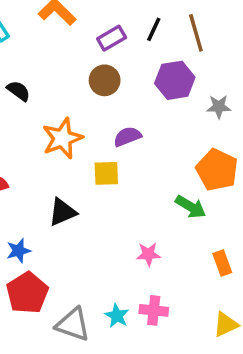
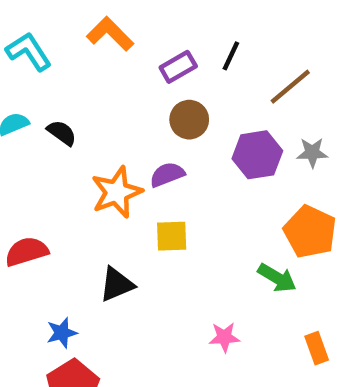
brown line: (196, 33) -> (290, 87), moved, turned 66
brown circle: (105, 80) -> (189, 120), moved
purple hexagon: (175, 80) -> (257, 155), moved
purple semicircle: (127, 137) -> (167, 175), moved

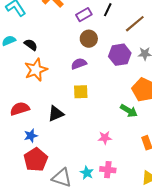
orange star: (117, 192) -> (36, 70), moved
red semicircle: (27, 251) -> (20, 109), moved

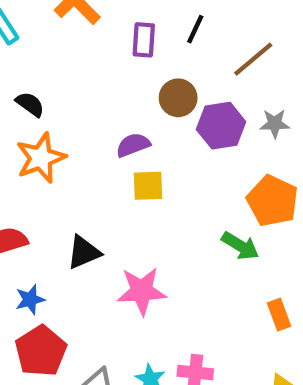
purple rectangle: (84, 15) -> (144, 40), turned -56
brown circle: (89, 39) -> (178, 98), moved
yellow square: (81, 92) -> (148, 186), moved
pink star: (105, 138) -> (142, 291), moved, size x1.6

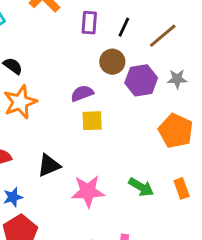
black line: (195, 29) -> (124, 27), moved
green arrow: (240, 246) -> (141, 187), moved
orange rectangle: (279, 315) -> (182, 188), moved

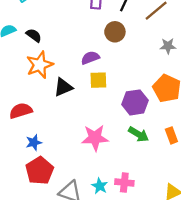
purple hexagon: (141, 80) -> (135, 102), moved
black triangle: (49, 165) -> (63, 87), moved

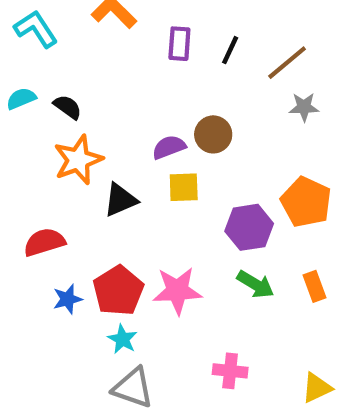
brown circle: (115, 32) -> (213, 134), moved
gray star: (168, 46) -> (304, 107), moved
red pentagon: (40, 171) -> (118, 291), moved
cyan star: (100, 186) -> (122, 339), moved

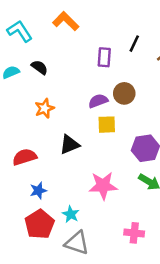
purple rectangle: (179, 44) -> (104, 57), moved
black semicircle: (68, 107) -> (40, 67), moved
orange star: (78, 160) -> (45, 108), size x0.7
black triangle: (120, 200) -> (69, 144), moved
red pentagon: (118, 291) -> (40, 224), moved

